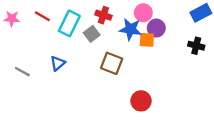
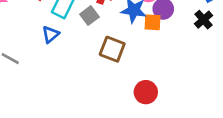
black cross: (196, 46) -> (204, 20), moved, turned 35
blue triangle: (58, 63) -> (50, 34), moved

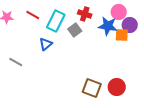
brown square: (112, 49) -> (92, 88), moved

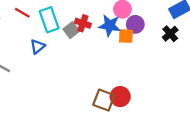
red cross: (85, 14) -> (83, 23), moved
cyan rectangle: (56, 21) -> (49, 20), turned -45
brown square: (92, 88) -> (104, 100), moved

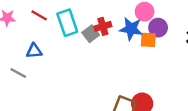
red cross: (83, 23) -> (103, 26), turned -35
blue triangle: (37, 47) -> (34, 51), moved, turned 35

